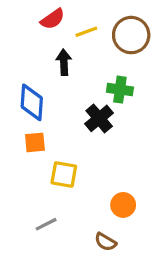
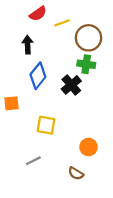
brown circle: (131, 35) -> (88, 38), moved
black arrow: (64, 62) -> (28, 45), moved
blue diamond: (32, 102) -> (38, 76), moved, turned 35
orange square: (35, 142) -> (11, 103), moved

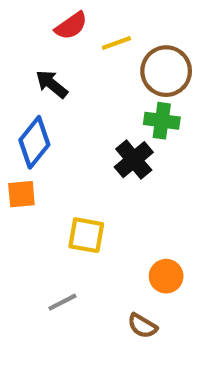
black arrow: (28, 45) -> (52, 84), turned -48
blue diamond: (38, 76) -> (34, 142), moved

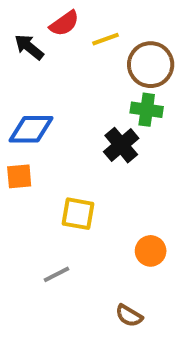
black arrow: (52, 84) -> (29, 47), moved
blue diamond: (34, 142) -> (31, 129), turned 51
brown semicircle: (142, 326) -> (129, 316), moved

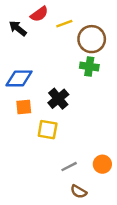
black cross: (121, 145) -> (58, 99), moved
orange square: (19, 176) -> (24, 107), moved
orange circle: (151, 251) -> (102, 164), moved
gray line: (56, 274) -> (69, 167), moved

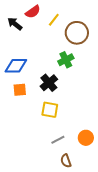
yellow line: (64, 24) -> (54, 20), turned -32
green cross: (89, 66) -> (66, 60), moved, turned -35
yellow square: (48, 130) -> (50, 110), moved
brown semicircle: (79, 192) -> (66, 161), turned 40

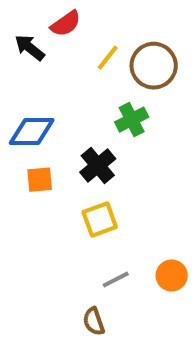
yellow line: (54, 20) -> (108, 58), moved
yellow square: (50, 110) -> (100, 220), turned -30
brown semicircle: (66, 161) -> (94, 321), moved

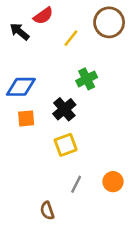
brown circle: (154, 66) -> (109, 22), moved
gray line: (116, 279) -> (76, 184), turned -36
brown semicircle: (94, 321) -> (47, 211), moved

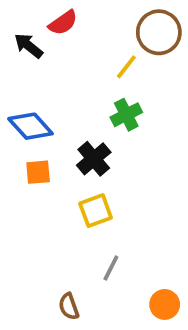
yellow line: (71, 38) -> (126, 67), moved
blue diamond: (21, 87) -> (30, 126), turned 48
orange circle: (113, 182) -> (165, 304), moved

